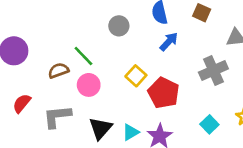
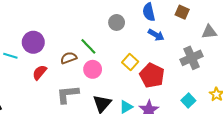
blue arrow: (169, 42) -> (156, 35), turned 77
red semicircle: (22, 103) -> (40, 72), moved

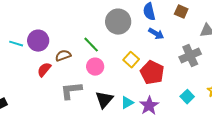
gray circle: (117, 22) -> (118, 22), size x1.6
cyan line: (10, 56) -> (16, 44), moved
brown semicircle: (69, 58) -> (63, 56), moved

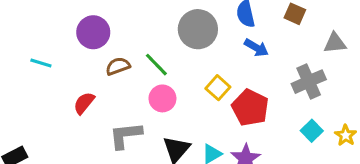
purple circle: (38, 41) -> (93, 32), moved
brown semicircle: (63, 56) -> (118, 66), moved
cyan square: (187, 97) -> (312, 131), moved

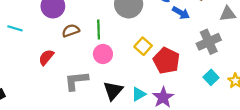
blue arrow: (256, 48) -> (181, 13), moved
green line: (156, 65) -> (99, 29), turned 42

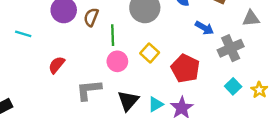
blue arrow: (181, 13) -> (204, 28), moved
brown semicircle: (71, 31) -> (91, 17), moved, turned -48
yellow square: (143, 46) -> (150, 53), moved

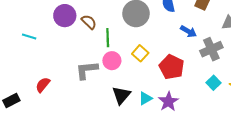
brown semicircle: (91, 17) -> (89, 22), turned 112
red semicircle: (57, 65) -> (43, 85), moved
gray L-shape: (89, 90) -> (87, 70), moved

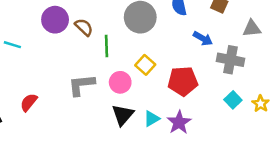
gray cross: (211, 49) -> (230, 60), turned 35
pink circle: (112, 61) -> (120, 82), moved
red pentagon: (172, 67) -> (183, 81), turned -30

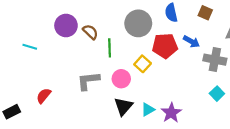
red pentagon: (183, 81) -> (165, 46), moved

